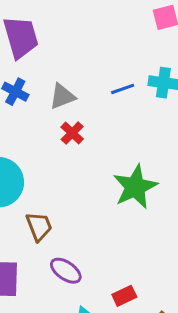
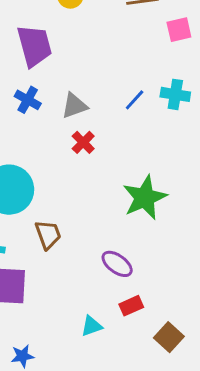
blue line: (123, 89) -> (135, 100), turned -30
purple ellipse: (66, 271) -> (117, 264), moved

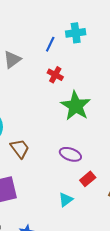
red cross: (83, 142) -> (55, 75), moved

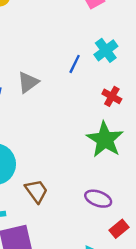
cyan cross: (76, 33) -> (106, 50), turned -30
red cross: (55, 75) -> (112, 96), moved

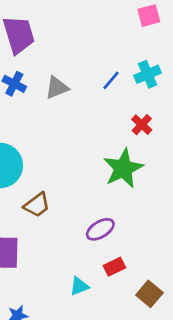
brown trapezoid: (36, 191) -> (37, 205), turned 75
purple ellipse: (98, 199) -> (100, 229), turned -65

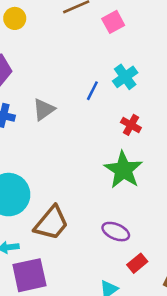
brown trapezoid: (37, 205) -> (51, 223), size x1.4
purple ellipse: (100, 229) -> (116, 232), turned 68

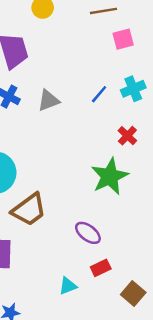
pink square: (113, 22) -> (123, 39), moved

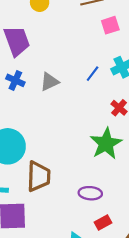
brown trapezoid: (29, 210) -> (39, 176), turned -48
purple ellipse: (88, 233) -> (90, 193), turned -30

